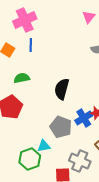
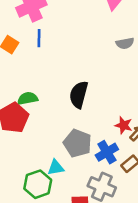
green semicircle: (22, 78) -> (28, 98), moved
blue cross: (84, 118) -> (107, 152), moved

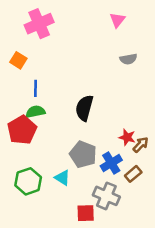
blue line: (39, 38) -> (35, 88), moved
cyan triangle: (56, 168) -> (62, 178), turned 42
green hexagon: (38, 184) -> (28, 181), moved

